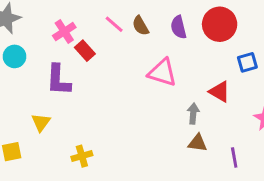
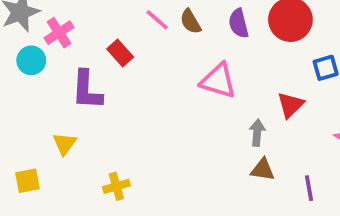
pink cross: (64, 32) -> (59, 33), moved
red triangle: (220, 92) -> (290, 105), turned 45

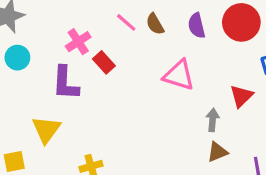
pink cross: (59, 33) -> (78, 42), moved
red rectangle: (120, 53) -> (104, 62), moved
yellow triangle: (65, 144) -> (46, 130), size x1.4
brown triangle: (263, 170) -> (217, 152), turned -30

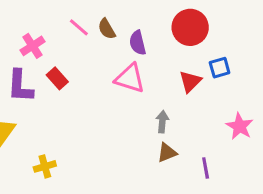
purple semicircle: (197, 26) -> (138, 43), moved
red rectangle: (104, 62) -> (57, 78), moved
red triangle: (241, 96) -> (190, 81), moved

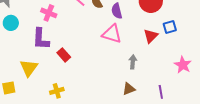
pink cross: (32, 46) -> (49, 13), turned -35
red rectangle: (57, 78) -> (64, 55), moved
brown triangle: (167, 153) -> (129, 89), moved

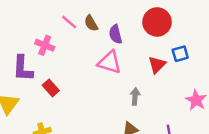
pink cross: (49, 13) -> (45, 45), moved

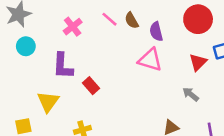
pink cross: (45, 45) -> (73, 27), moved, turned 30
gray arrow: (135, 96) -> (191, 94), moved, turned -56

